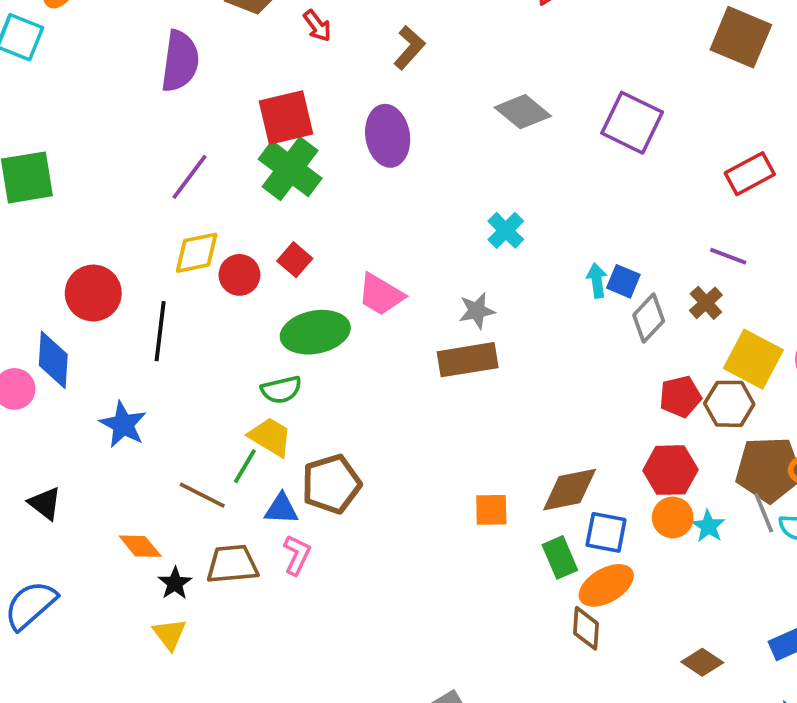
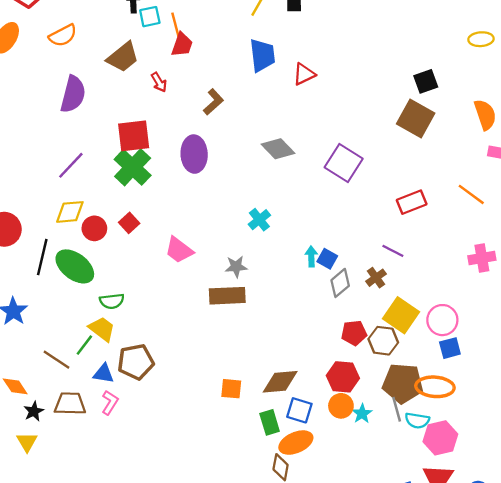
green ellipse: (315, 332) -> (75, 266), moved, turned 42

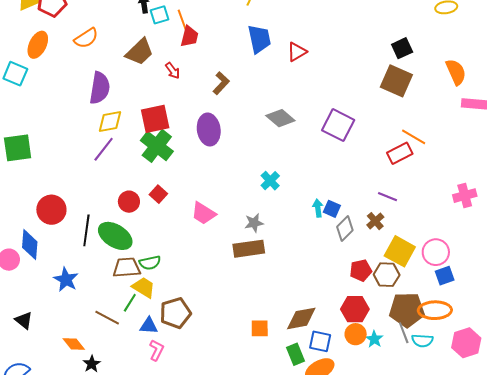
orange line: (471, 194) -> (414, 137), moved
yellow diamond: (70, 212) -> (110, 122), moved
brown trapezoid: (70, 404) -> (127, 268), moved
pink hexagon: (440, 438) -> (466, 343), moved

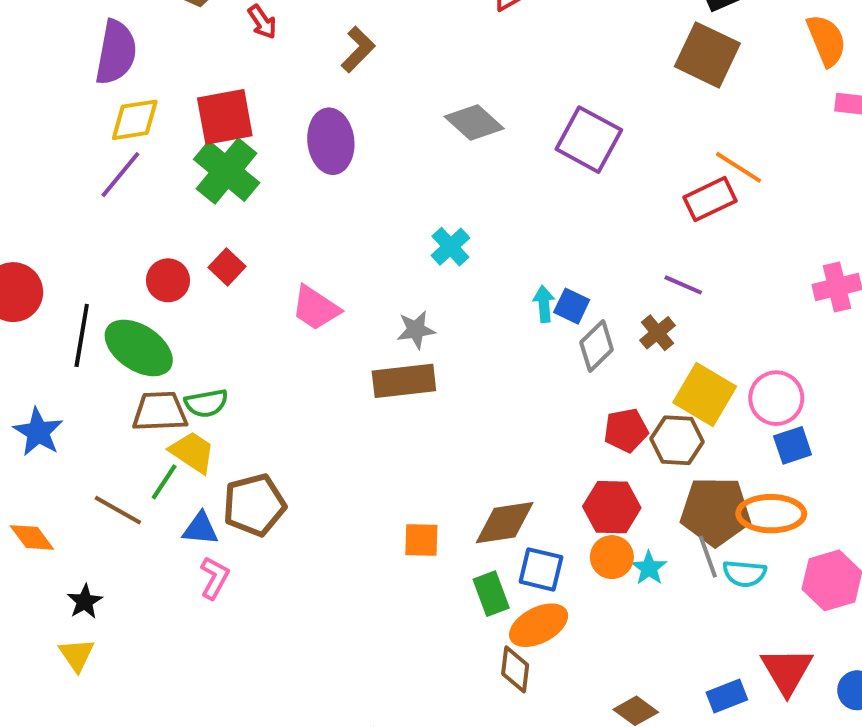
orange diamond: (74, 344) -> (32, 537), moved

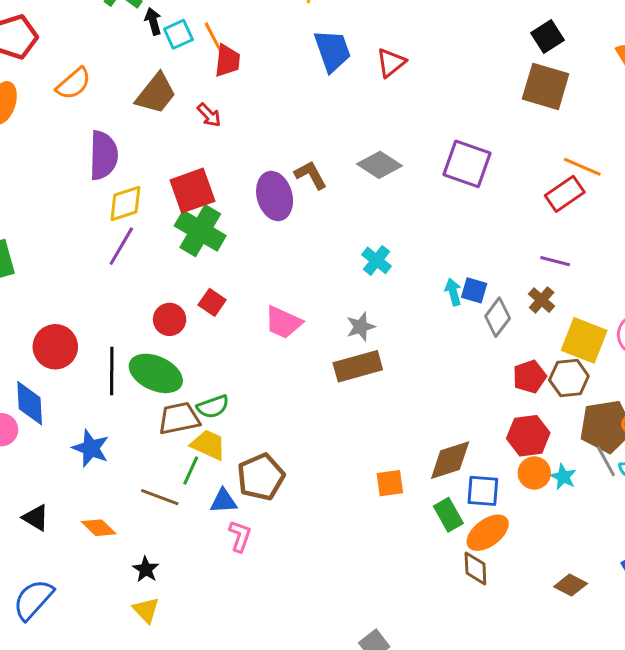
brown L-shape: (358, 49) -> (311, 175), moved, turned -64

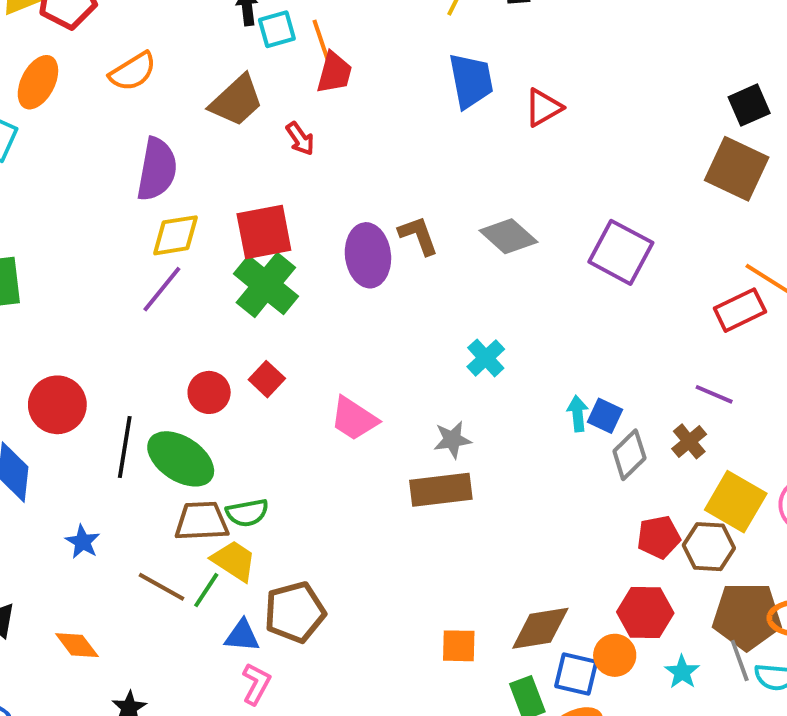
blue star: (91, 448) -> (83, 542), size x0.7
orange circle: (534, 473) -> (615, 655), moved
brown line: (160, 497) -> (161, 587), moved

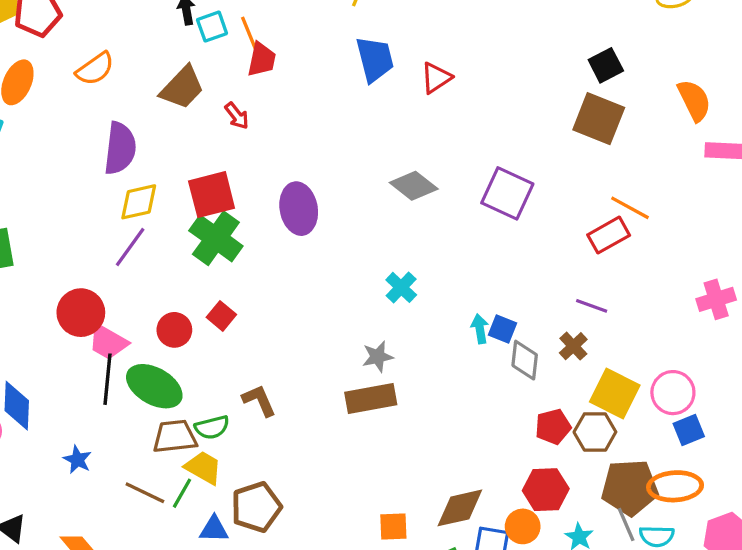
brown L-shape: (418, 235) -> (259, 400), moved
red circle: (57, 405) -> (81, 313), moved
pink trapezoid: (354, 419) -> (108, 342), moved
gray diamond: (629, 455) -> (525, 360), turned -36

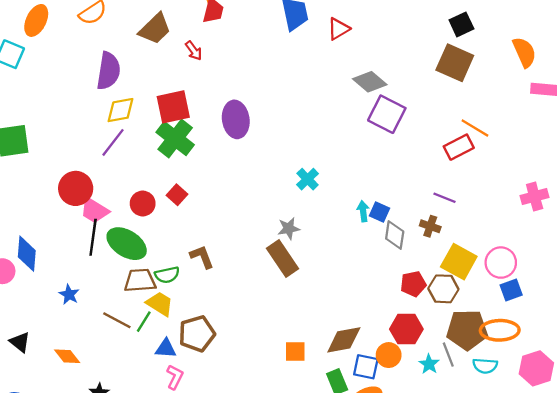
gray diamond: (414, 186) -> (370, 82), moved
brown cross: (573, 346) -> (430, 226), turned -30
brown rectangle: (371, 399) -> (282, 259), turned 64
gray line: (626, 524) -> (448, 355), moved

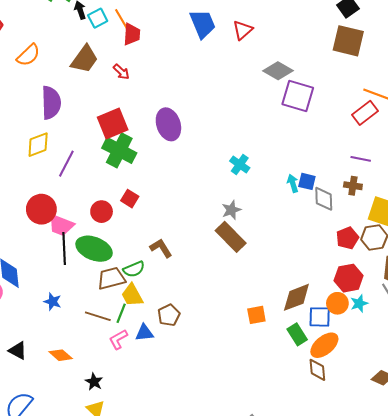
yellow diamond: (121, 110) -> (38, 145), moved
yellow trapezoid: (160, 304) -> (132, 295), turned -140
brown pentagon: (197, 334) -> (169, 315), size x0.7
cyan star: (429, 364) -> (359, 303), moved, turned 30
pink L-shape: (175, 377) -> (118, 339), moved, turned -135

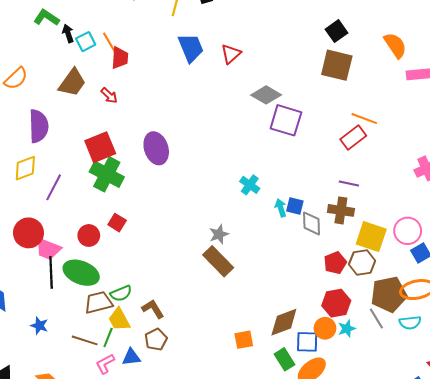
cyan cross: (240, 164) -> (250, 185), moved
brown cross: (353, 186) -> (341, 210), size x1.4
brown L-shape: (161, 248) -> (153, 309), moved

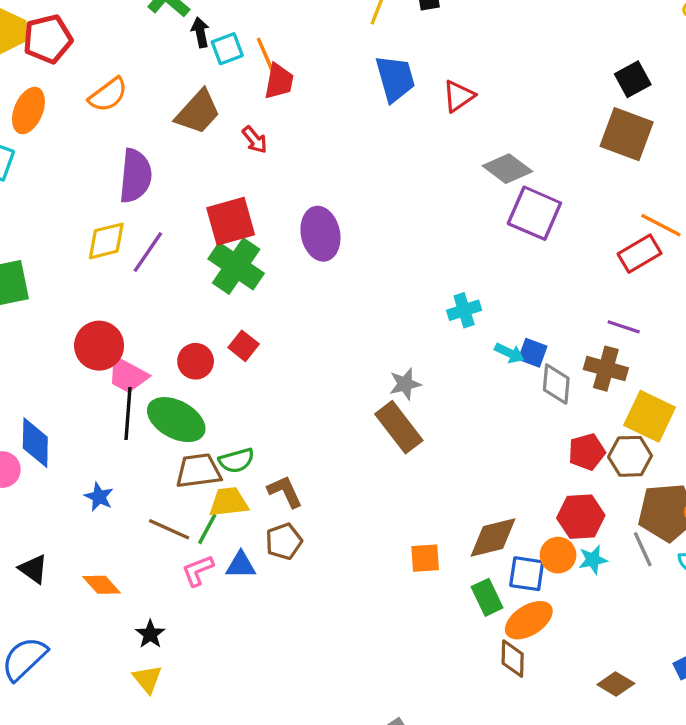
cyan cross: (250, 185) -> (464, 310), turned 30
purple line: (54, 187) -> (148, 252), moved
cyan arrow: (281, 208) -> (509, 353), turned 126
yellow trapezoid: (119, 319) -> (229, 502), turned 105

